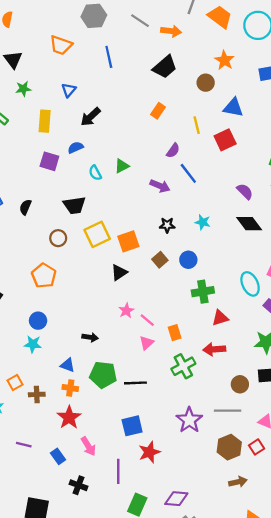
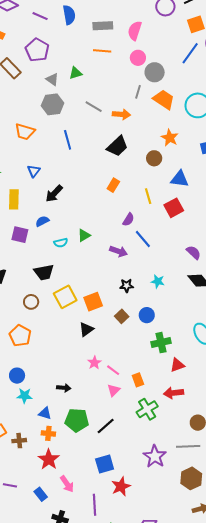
cyan semicircle: (95, 173) -> (61, 243), turned -72
cyan star: (33, 344) -> (24, 396), moved
black line: (135, 383) -> (106, 426), turned -36

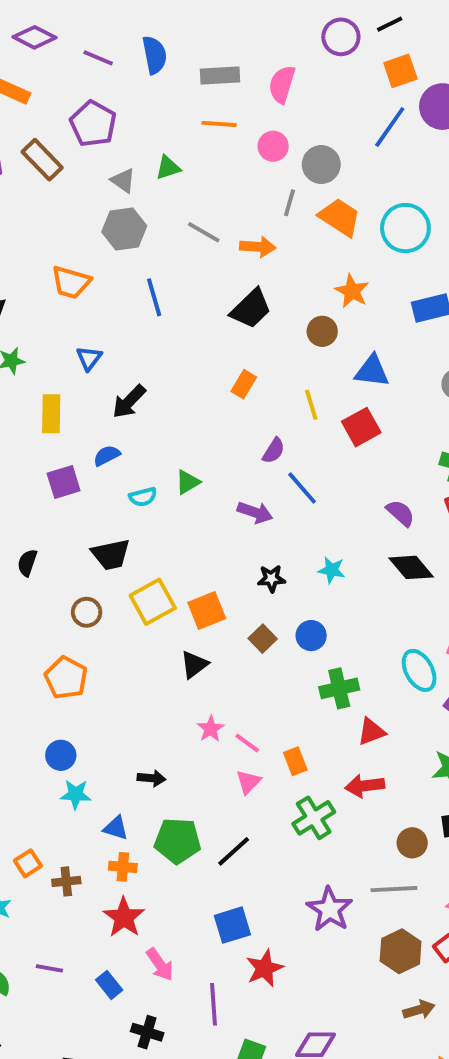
pink circle: (138, 58) -> (273, 146), moved
purple square: (20, 235) -> (64, 482), turned -30

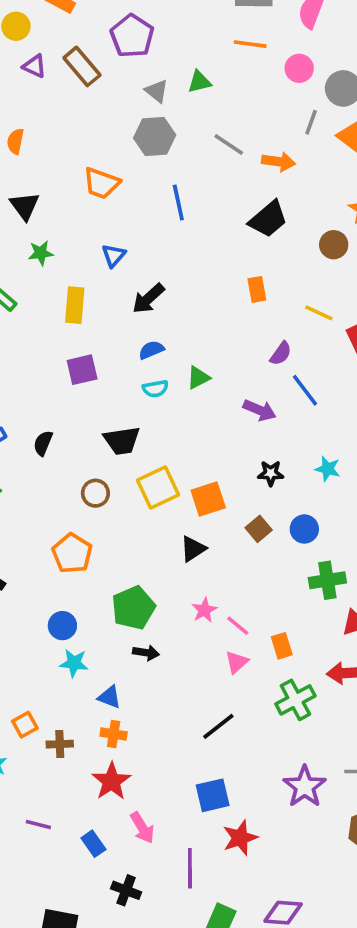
orange rectangle: (244, 384) -> (257, 289), turned -45
yellow line: (311, 405) -> (319, 313), turned -52
blue semicircle: (107, 456) -> (151, 350), moved
green pentagon: (178, 841) -> (133, 608), moved, turned -30

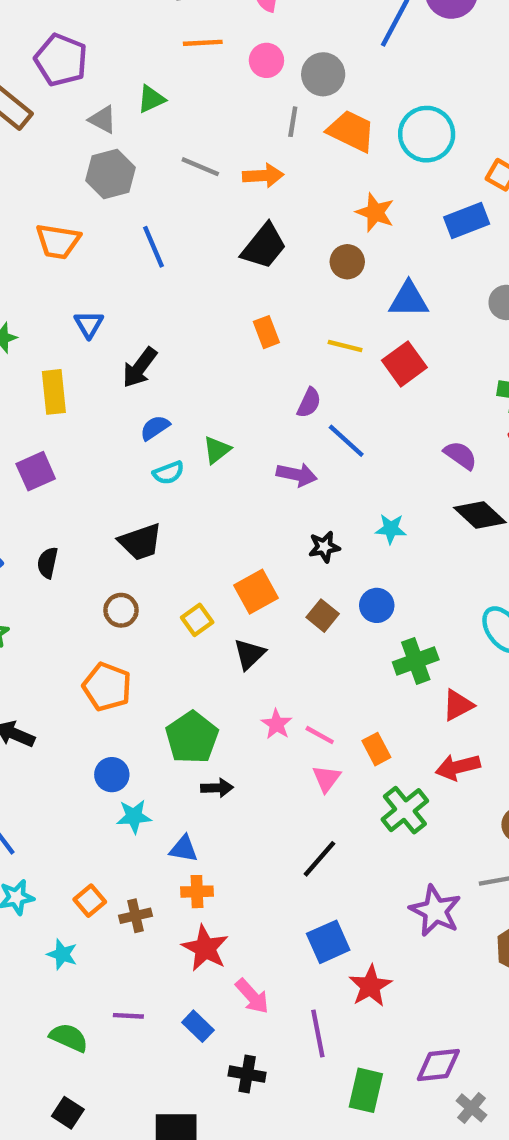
purple square: (82, 370) -> (36, 471), moved
yellow square: (158, 487) -> (197, 620), moved, size x0.6

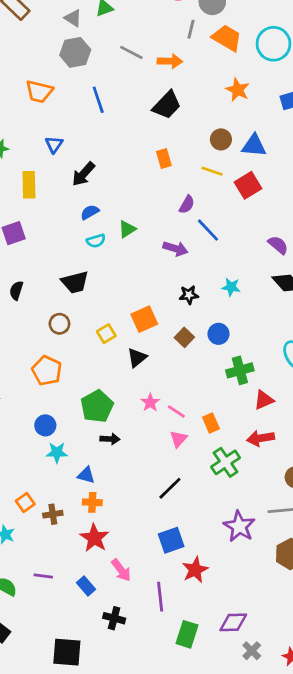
brown circle: (347, 262) -> (221, 139), moved

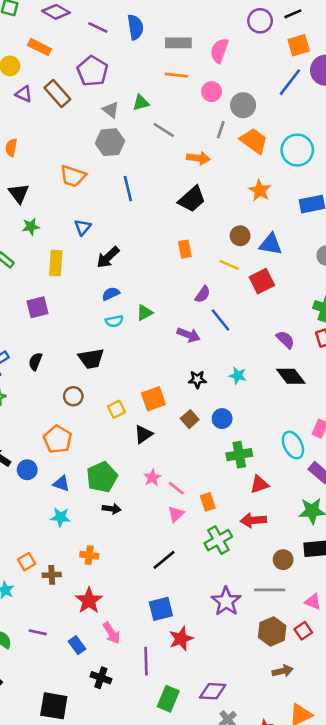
gray line: (131, 52) -> (164, 130), moved
blue circle: (45, 425) -> (27, 470), moved
blue triangle: (86, 475) -> (61, 484), moved
orange cross: (92, 502) -> (89, 555), moved

